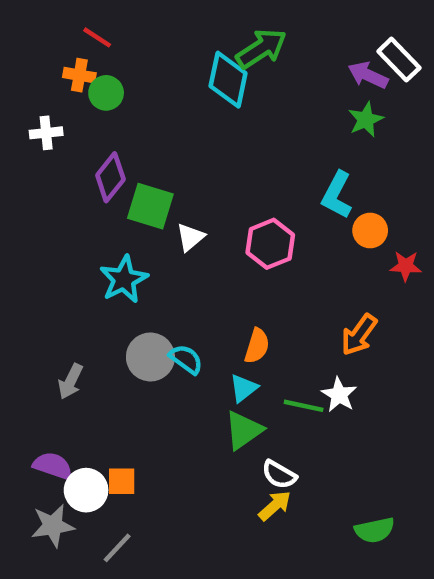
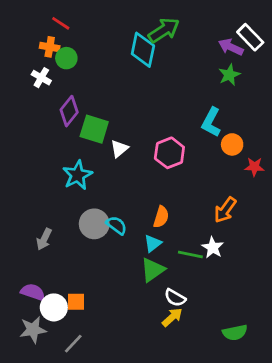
white cross: (46, 133) -> (41, 78), moved, turned 36

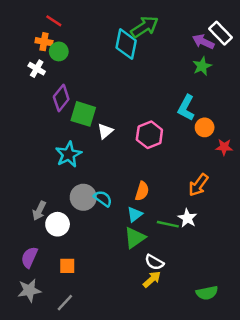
purple semicircle: (33, 292) -> (29, 257), turned -85
white circle: (54, 307) -> (58, 224), moved

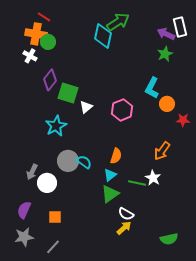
white rectangle: (220, 33) -> (180, 27), turned 30
orange cross: (44, 42) -> (36, 34), size x1.5

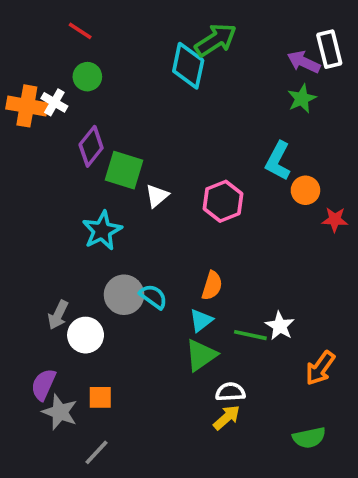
orange cross: (36, 34) -> (27, 106), moved
orange arrow: (162, 151) -> (320, 368), moved
white semicircle: (126, 214) -> (230, 392), turned 147
gray star: (24, 237) -> (60, 412), moved, turned 30

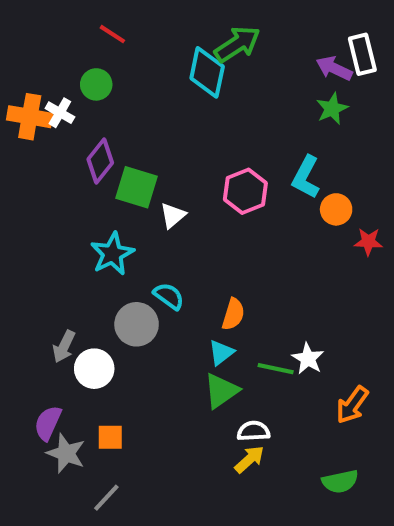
red line: (80, 31) -> (112, 34), moved
pink hexagon: (223, 201) -> (245, 191), moved
cyan semicircle: (153, 297) -> (169, 296), moved

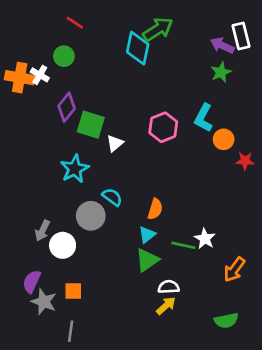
gray line: (106, 498) -> (71, 331), turned -35

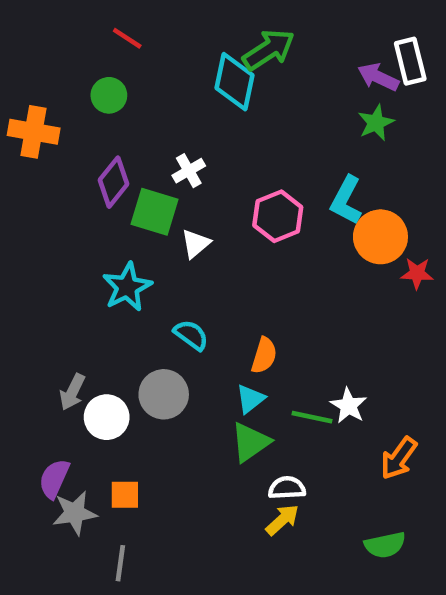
white cross: (40, 75) -> (189, 171), moved, turned 30
orange circle: (224, 139) -> (380, 237), size x1.5
gray circle: (91, 216) -> (164, 394), moved
gray star: (44, 302) -> (75, 513), turned -30

